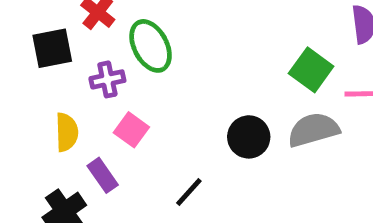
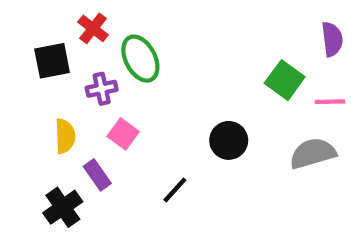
gray semicircle: (313, 130) -> (313, 153), moved

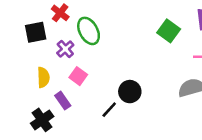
green square: (285, 80) -> (169, 31), moved
purple cross: (102, 89) -> (65, 49), turned -30
black circle: (229, 140) -> (130, 92), moved

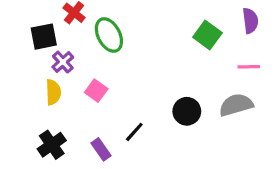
purple cross: (65, 49) -> (63, 62), moved
black circle: (130, 92) -> (187, 111), moved
purple rectangle: (63, 101) -> (101, 149), moved

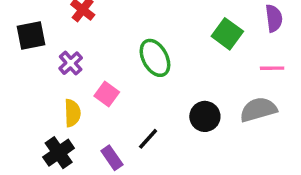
green ellipse: (109, 35) -> (155, 58), moved
black square: (44, 37) -> (31, 35), moved
yellow semicircle: (53, 92) -> (72, 113), moved

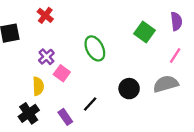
purple cross: (71, 63) -> (46, 57), moved
pink line: (272, 68) -> (175, 56), turned -56

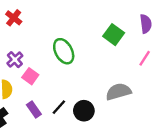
gray semicircle: (166, 84) -> (118, 92), moved
black circle: (129, 89) -> (84, 111), moved
purple rectangle: (65, 117) -> (34, 110), moved

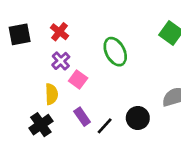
red cross: (14, 18) -> (59, 32), moved
black line: (59, 107) -> (105, 126), moved

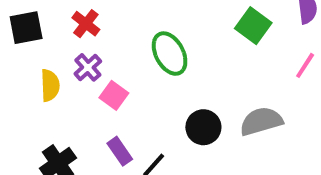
yellow semicircle: (52, 94) -> (50, 85), moved
black circle: (138, 118) -> (203, 127), moved

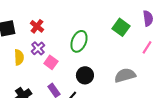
green ellipse: (170, 54) -> (79, 41), turned 50
black circle: (203, 127) -> (85, 75), moved

